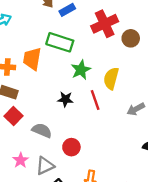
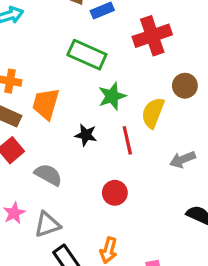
brown circle: (131, 38) -> (185, 86), moved
orange trapezoid: (32, 59) -> (46, 104), moved
red circle: (71, 147) -> (115, 193), moved

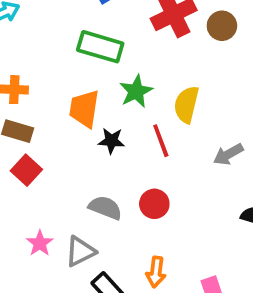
brown circle: (185, 86) -> (222, 26), moved
orange trapezoid: (46, 104) -> (84, 109), moved
gray semicircle: (48, 175) -> (105, 208), moved

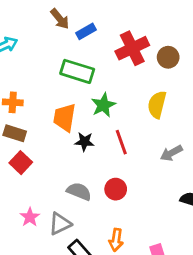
yellow semicircle: (186, 104) -> (157, 105), moved

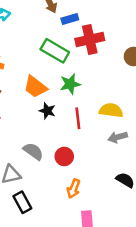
red cross: (132, 48) -> (90, 39), moved
yellow semicircle: (157, 105) -> (111, 110), moved, turned 70
orange trapezoid: (65, 117) -> (35, 87), turned -75
orange arrow: (116, 240) -> (74, 189), moved

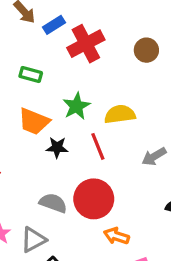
green rectangle: (55, 51) -> (31, 74), moved, size x0.6
yellow semicircle: (111, 110) -> (120, 114), moved
red circle: (64, 156) -> (94, 199), size x1.6
orange arrow: (74, 189) -> (116, 236), turned 102

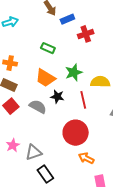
red cross: (86, 44) -> (86, 34), size x0.7
gray semicircle: (53, 203) -> (38, 107), moved

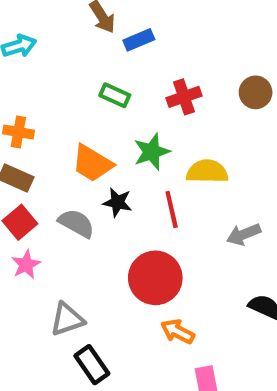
red cross: (86, 34) -> (184, 97), moved
green rectangle: (48, 48) -> (115, 95), moved
pink star: (13, 145) -> (26, 265), moved

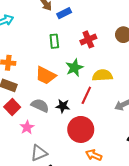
green rectangle: (115, 95) -> (54, 41), turned 64
black star: (117, 202) -> (63, 106), moved
red line: (172, 210) -> (86, 95), turned 42
pink star: (26, 265) -> (27, 127), moved

